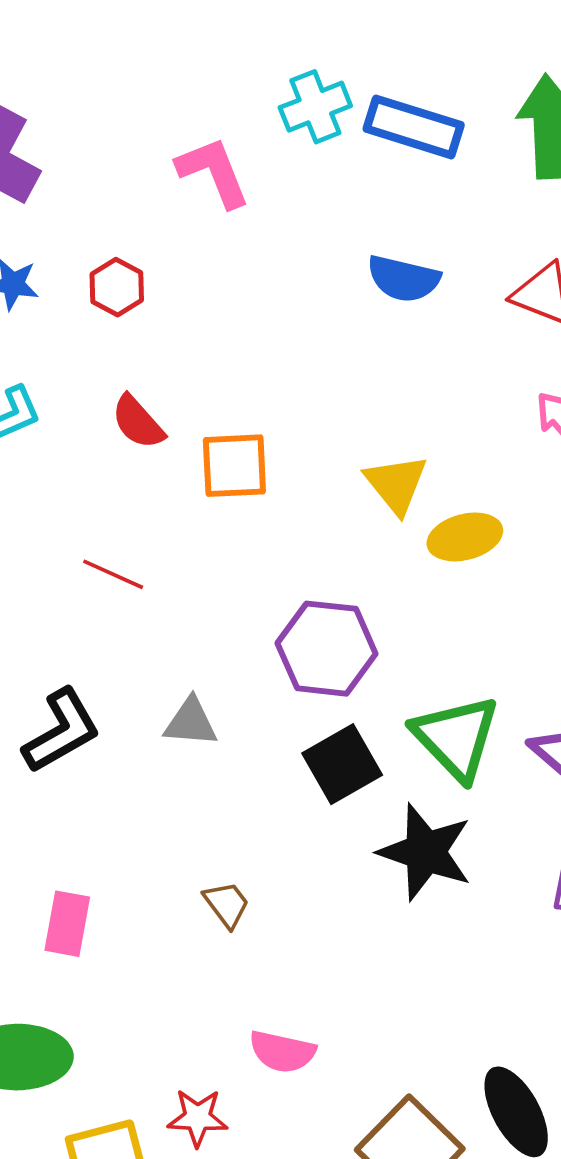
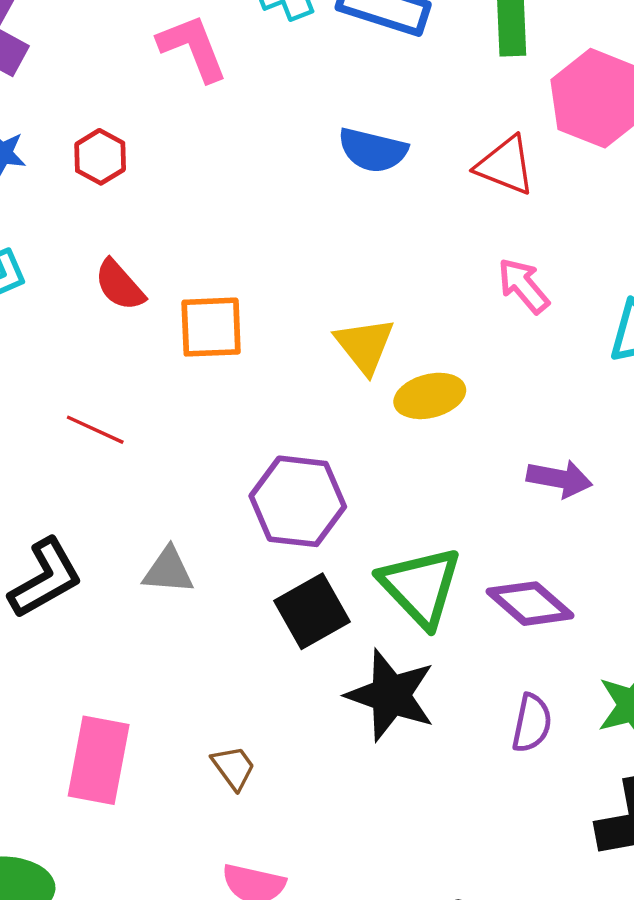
brown trapezoid: (227, 904) -> (233, 767), moved
pink rectangle: (67, 924) -> (99, 760), moved, size x1.4

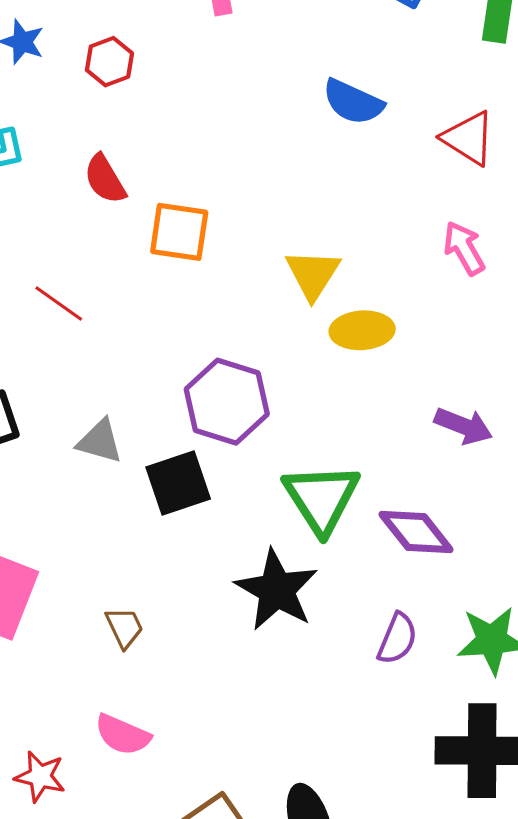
black square: (312, 611) -> (178, 483), moved

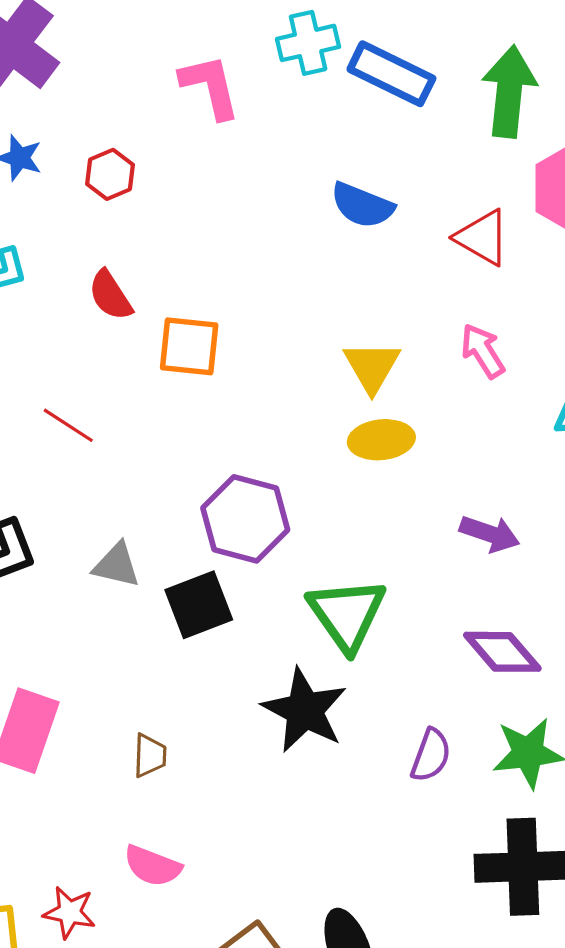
yellow triangle: (313, 274) -> (372, 367), moved
purple diamond: (416, 532) -> (502, 652), moved
brown trapezoid: (124, 627) -> (150, 756), turned 30

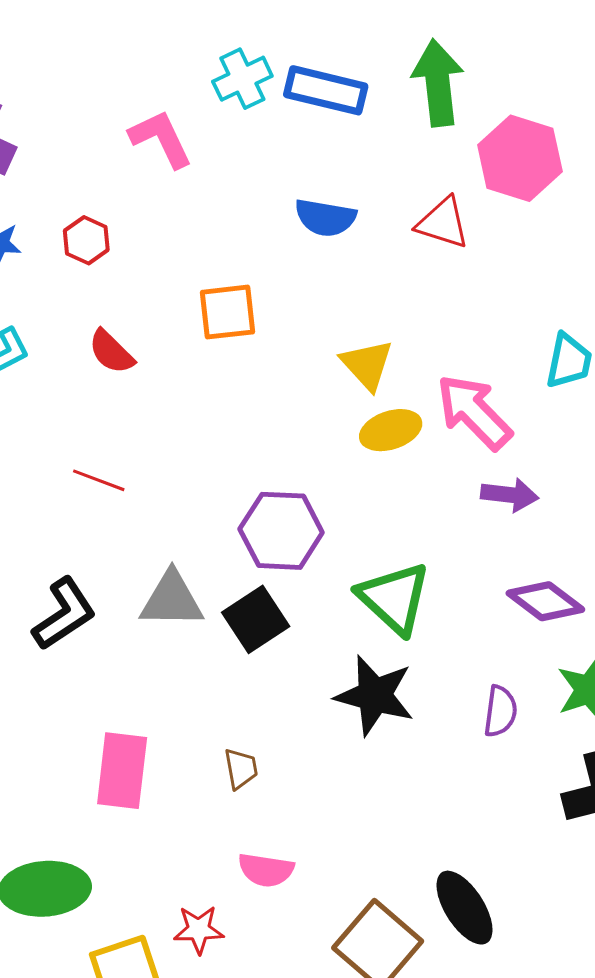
orange square: (189, 346) -> (228, 312), moved
pink arrow: (483, 351) -> (474, 412), moved, size x1.6
gray triangle: (116, 565) -> (172, 600), size x1.4

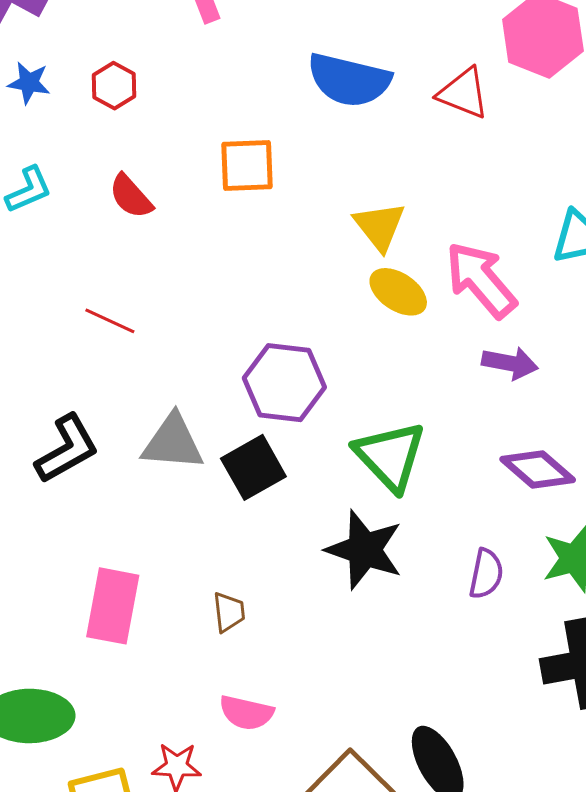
blue semicircle: (325, 218) -> (349, 80), size x1.4
yellow ellipse: (391, 430) -> (398, 292), turned 48

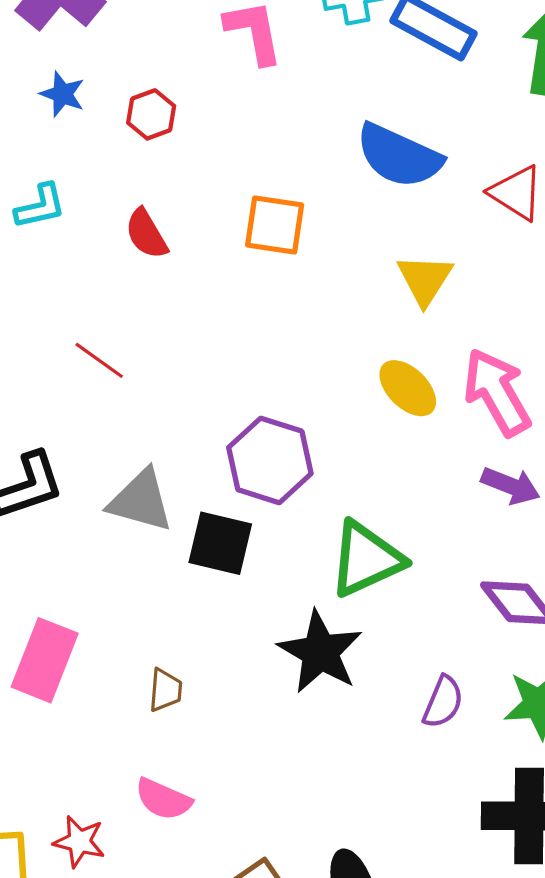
yellow triangle: (380, 226) -> (425, 279), moved
green triangle: (390, 456) -> (366, 559), turned 38
black square: (253, 467) -> (220, 543), turned 32

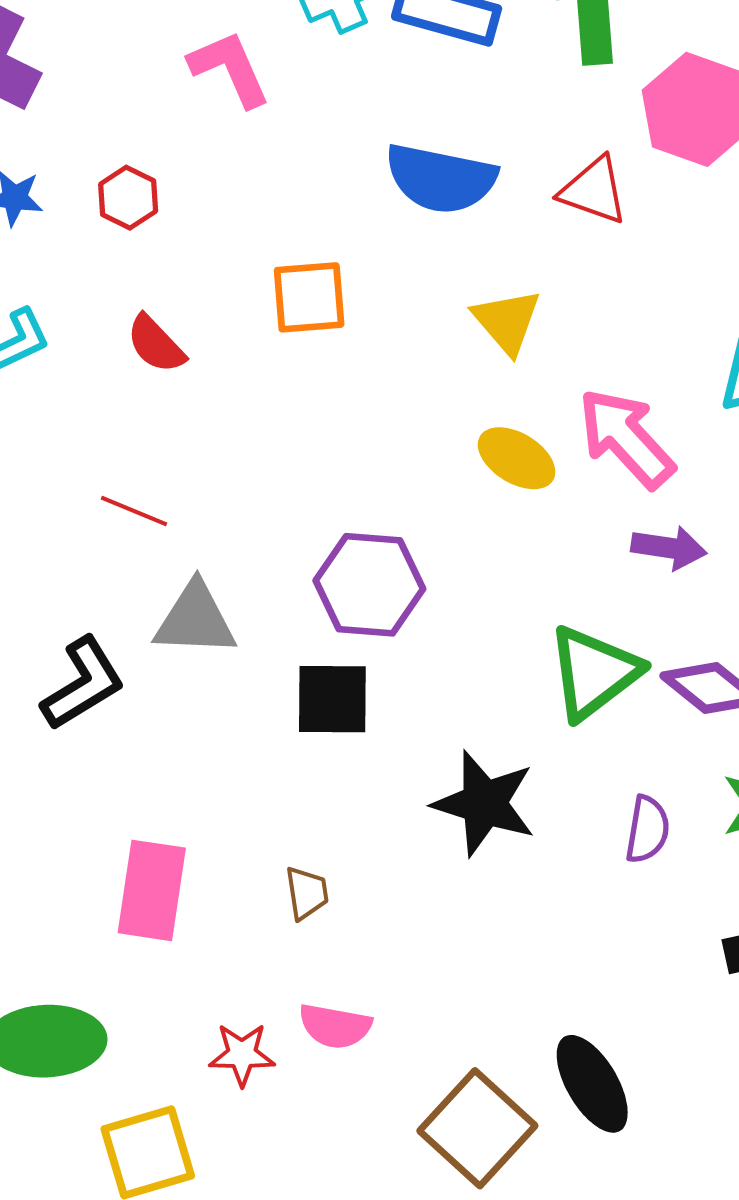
gray triangle: (141, 501) -> (195, 619), moved
green triangle: (366, 559) -> (594, 672), moved
red star: (79, 842) -> (242, 1055), moved

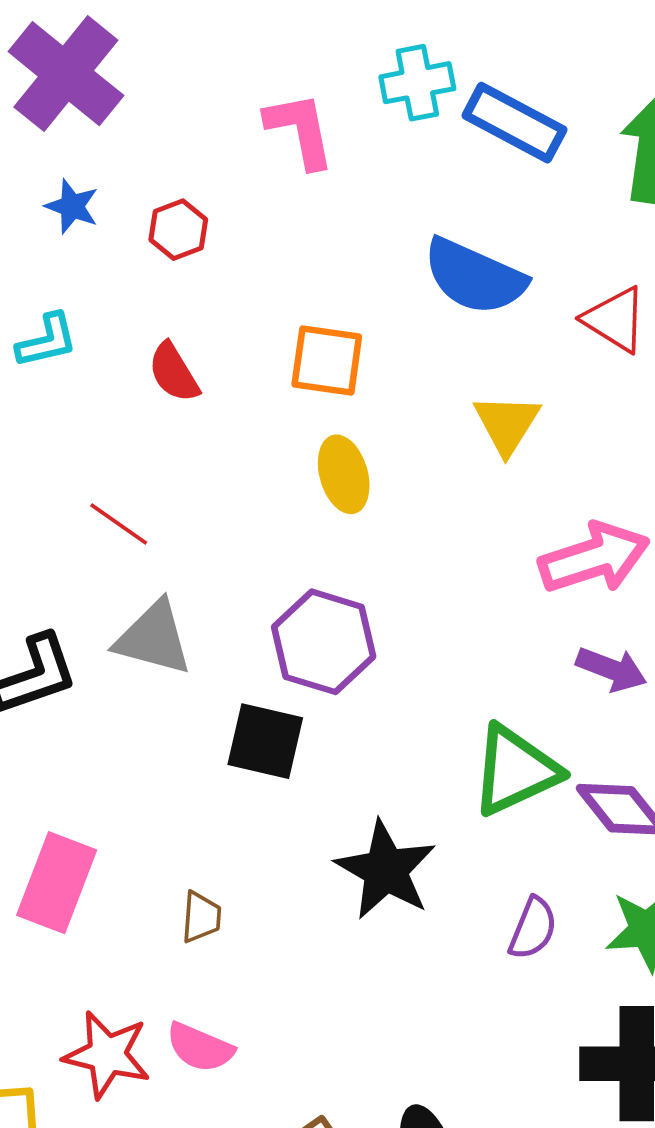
pink arrow: (626, 438) -> (594, 558), turned 102
yellow ellipse: (517, 458) -> (344, 474), moved, turned 30
red star: (242, 1055) -> (107, 1055), size x1.4

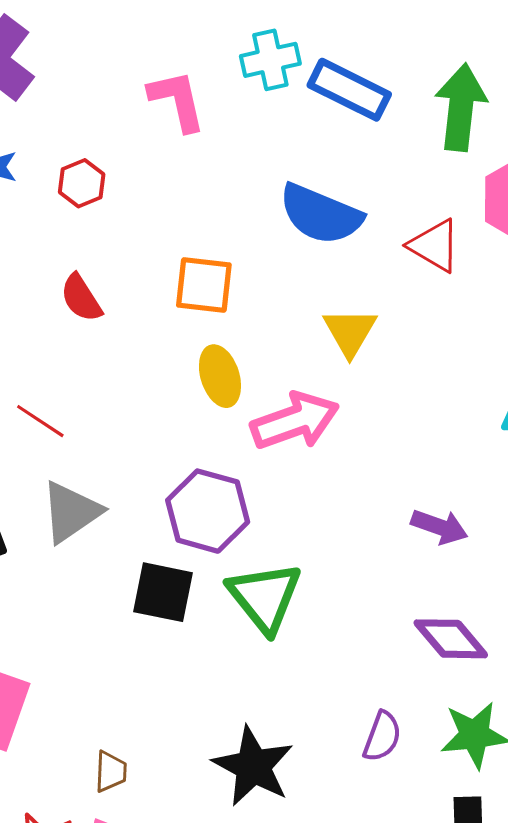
pink arrow: (594, 558) -> (295, 421), moved
gray triangle: (154, 638) -> (71, 512), turned -48
green triangle: (515, 770) -> (265, 597), moved, turned -42
black star: (386, 870) -> (253, 766), moved
brown trapezoid: (201, 917) -> (111, 772), moved

